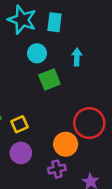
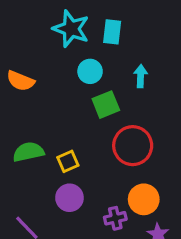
red circle: (89, 123) -> (133, 146), moved
orange circle: (66, 144) -> (144, 199), moved

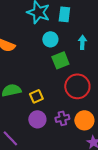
purple cross: (115, 218) -> (62, 118), moved

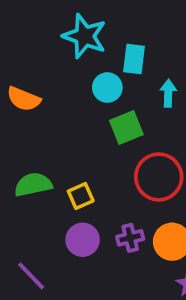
cyan rectangle: (64, 14) -> (134, 59), moved

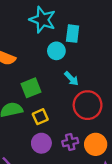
cyan arrow: (168, 93) -> (71, 79), moved, turned 133
green square: (126, 127) -> (31, 88), moved

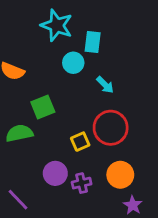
cyan arrow: (71, 79) -> (105, 85), moved
yellow square: (40, 117) -> (80, 142), moved
purple cross: (70, 142) -> (82, 183), moved

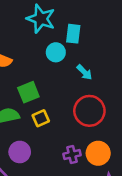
yellow square: (80, 142) -> (41, 118), moved
purple circle: (55, 173) -> (20, 152), moved
purple cross: (82, 183) -> (72, 154), moved

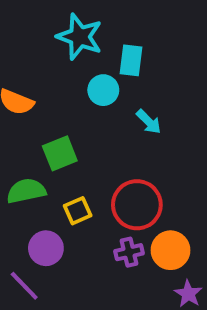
red circle: (89, 111) -> (137, 205), moved
yellow square: (41, 118) -> (78, 211), moved

